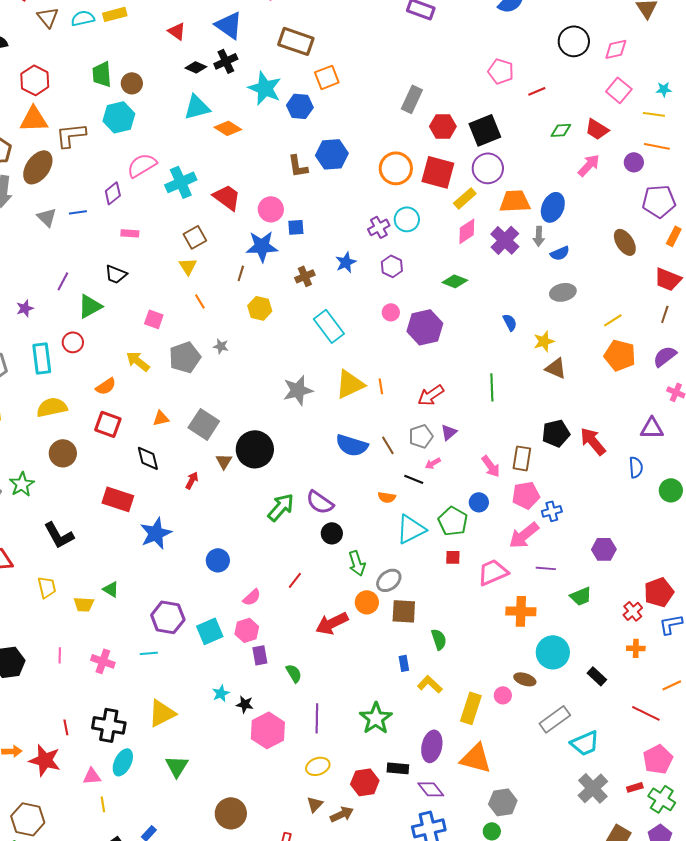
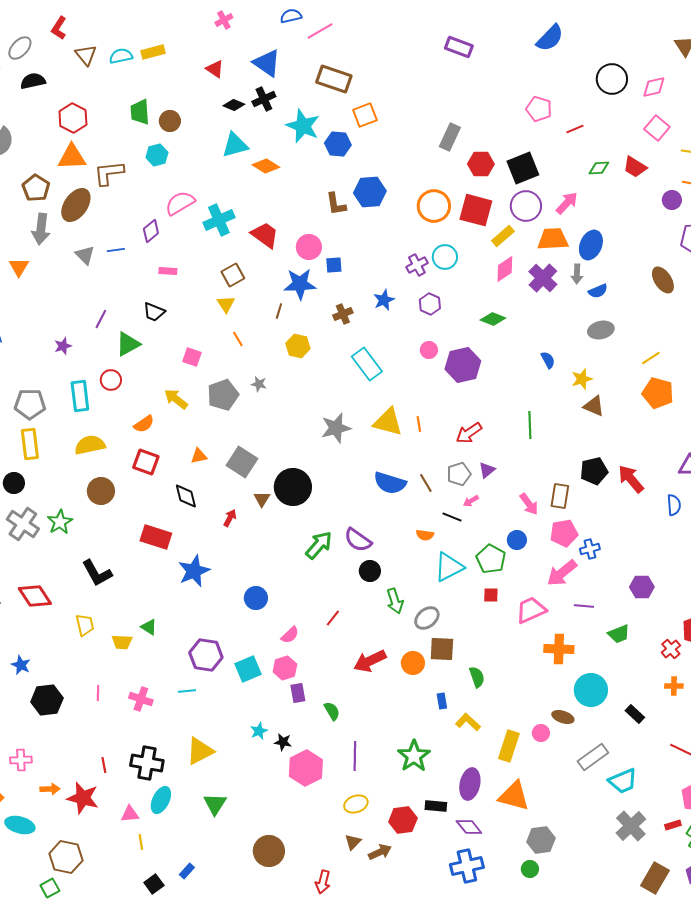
cyan hexagon: (119, 117) -> (157, 155), size x0.7
pink arrow: (589, 165) -> (567, 203), moved
yellow triangle: (350, 384) -> (388, 422), turned 40
orange circle: (367, 602) -> (413, 663), moved

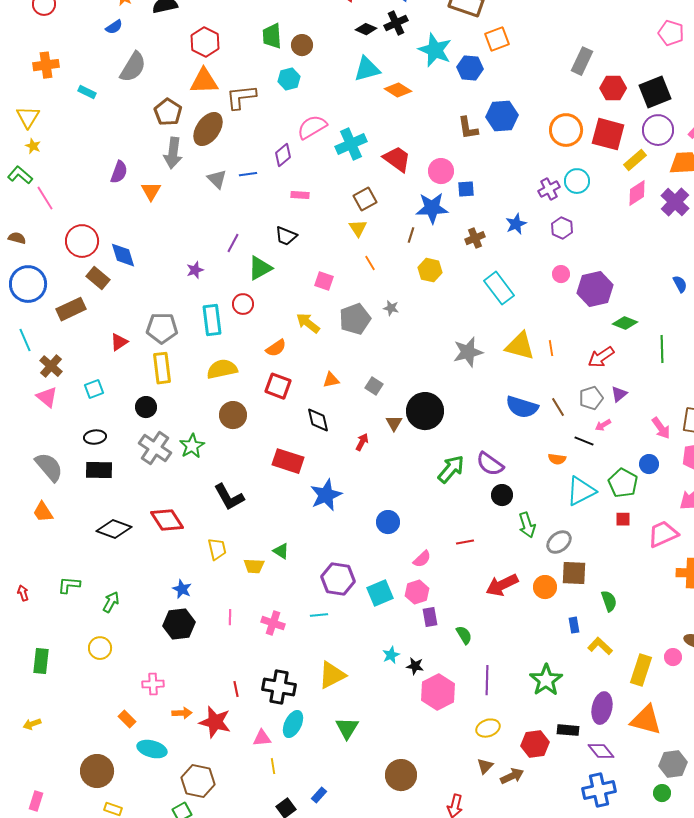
green diamond: (493, 319) -> (625, 323), moved
gray square: (242, 462) -> (374, 386), size x0.6
red line: (333, 618) -> (465, 542), turned 42
blue star: (21, 665) -> (182, 589), moved

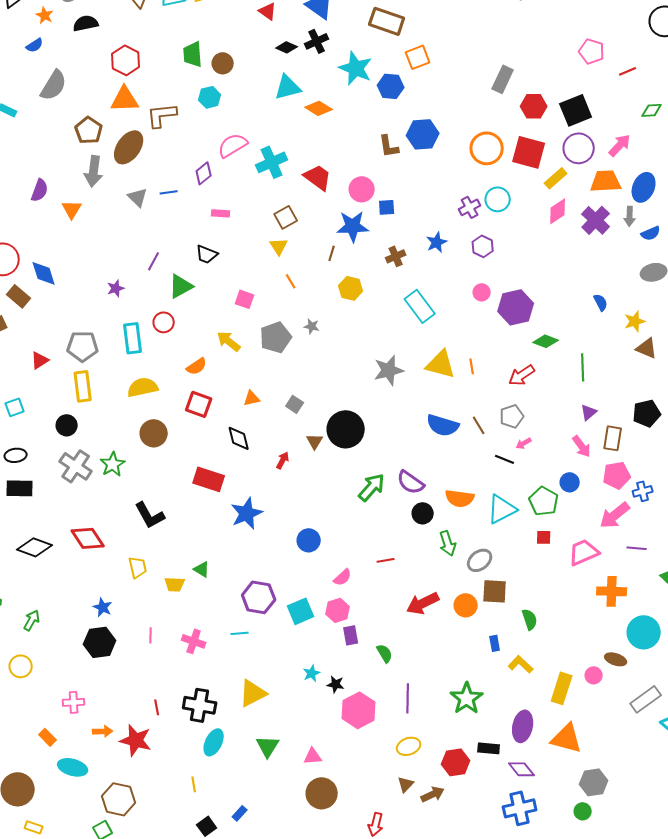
purple triangle: (619, 394) -> (589, 412), moved
orange semicircle: (557, 459) -> (460, 498), moved, size x1.6
pink triangle: (262, 738) -> (313, 756), moved

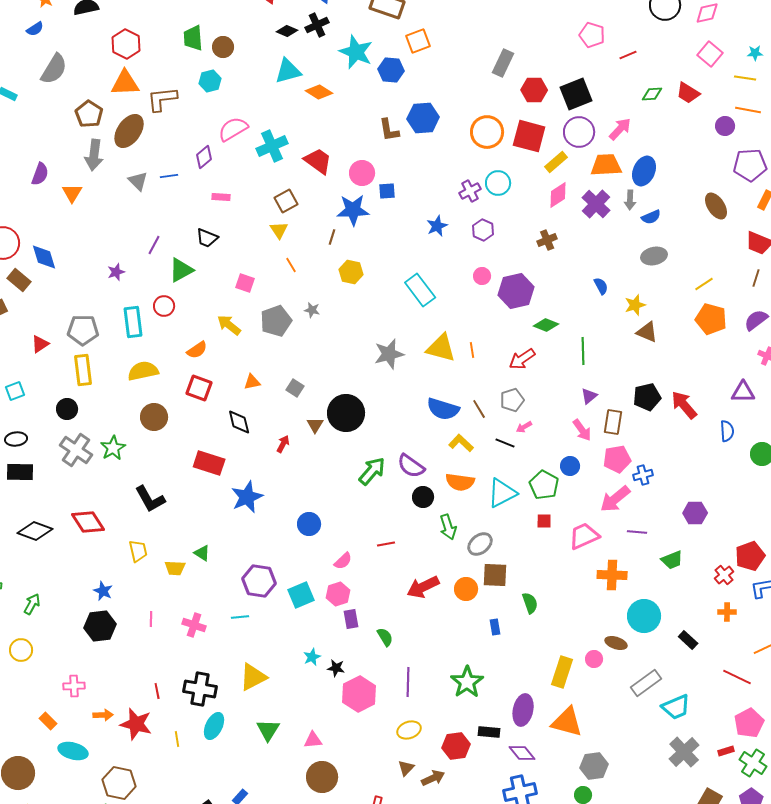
brown cross: (396, 256) -> (547, 240), moved
yellow L-shape: (521, 664) -> (461, 443), moved
yellow line: (194, 784) -> (177, 739), moved

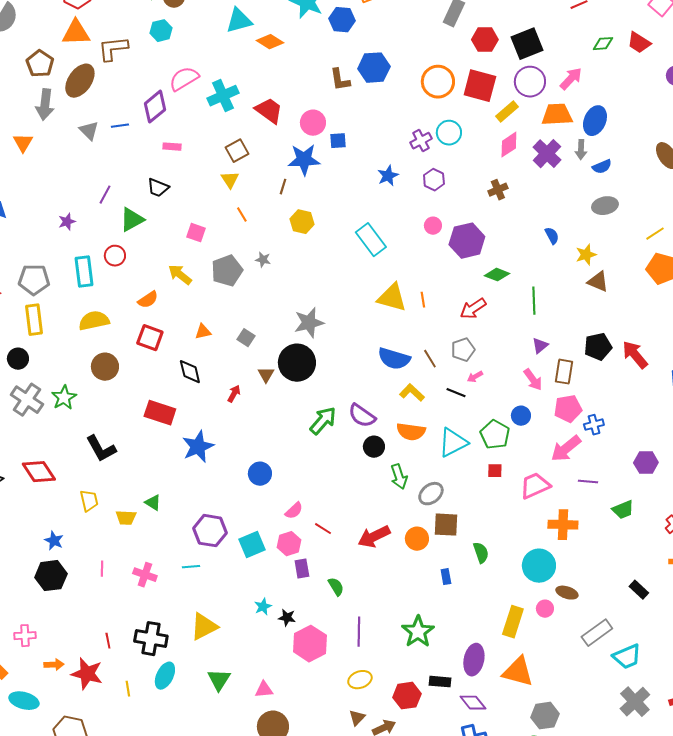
purple diamond: (204, 157) -> (155, 107), size x1.4
gray star: (389, 354) -> (309, 323), moved
red line: (386, 544) -> (323, 529), moved, turned 42
cyan circle: (644, 616) -> (539, 566), moved

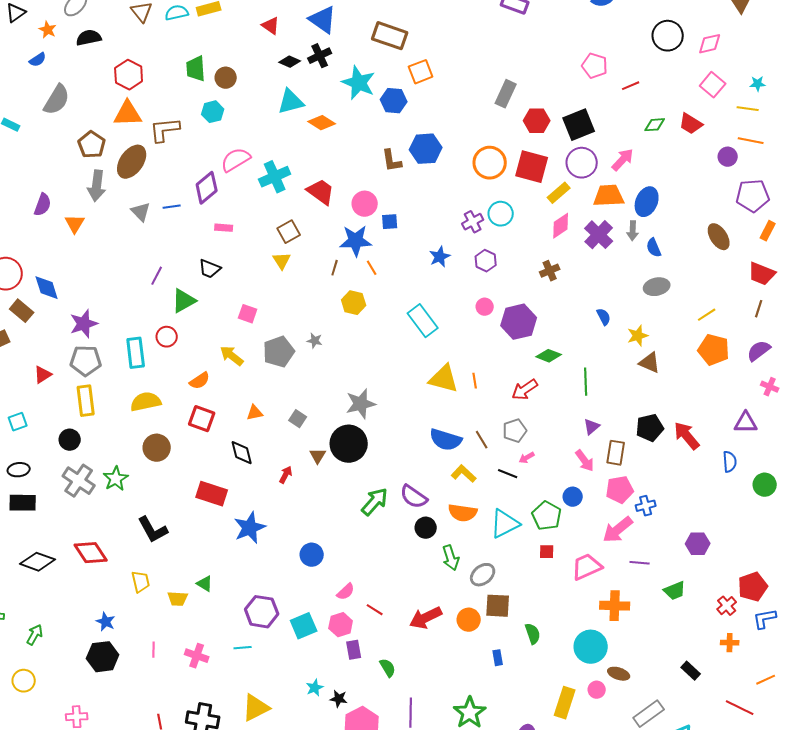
blue semicircle: (602, 167) -> (654, 248), turned 90
orange line: (242, 215) -> (372, 268), moved
purple star: (67, 222) -> (84, 324), moved, size x1.6

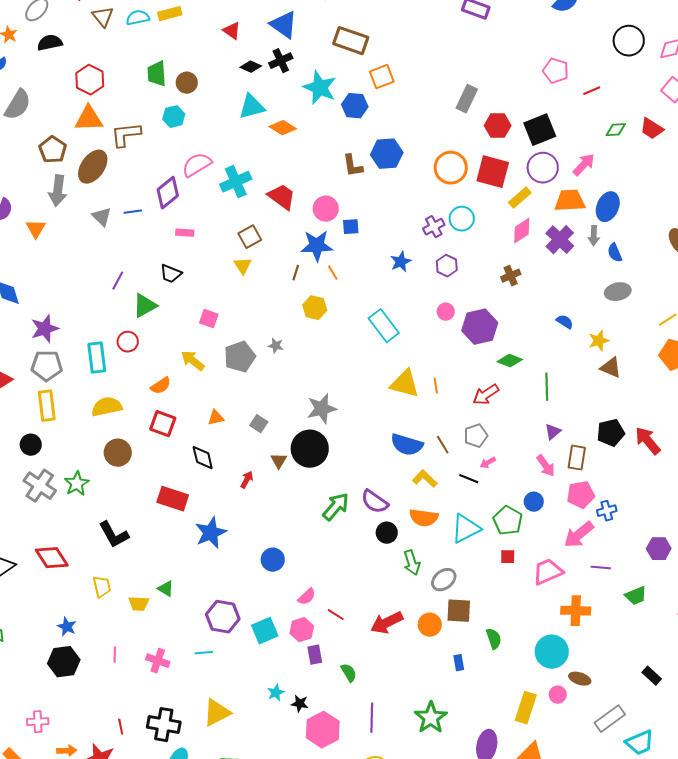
blue semicircle: (604, 317) -> (565, 322), turned -30

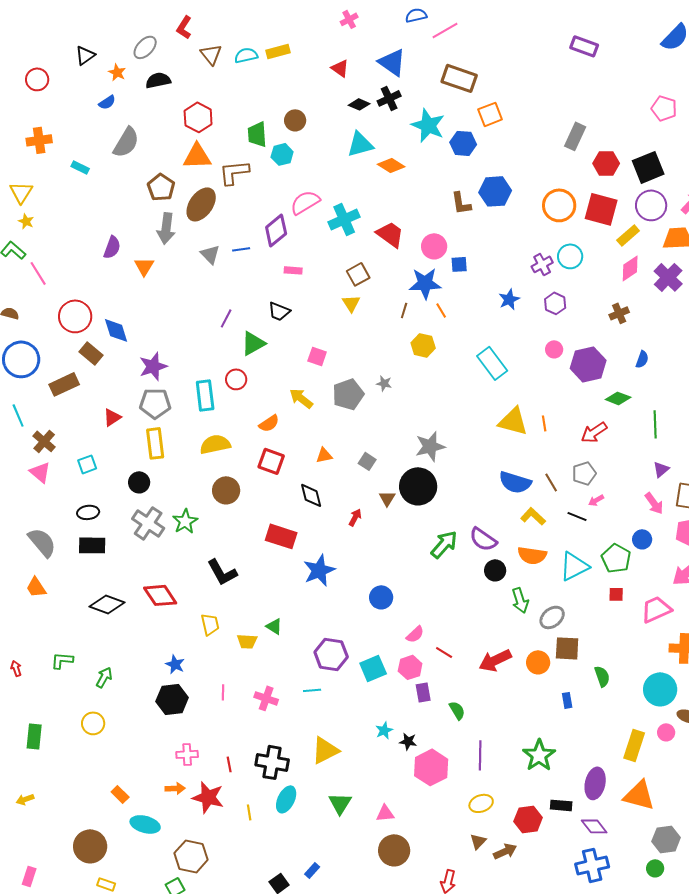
green trapezoid: (157, 74) -> (257, 134), moved
blue semicircle: (565, 322) -> (642, 359), moved, turned 78
pink cross: (38, 722) -> (187, 754), moved

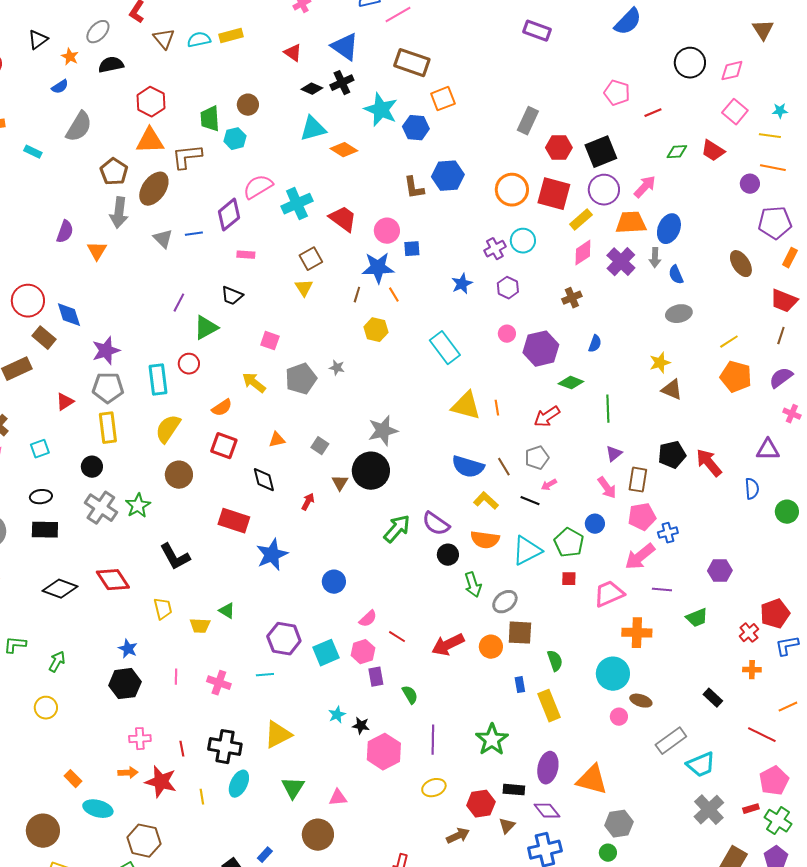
yellow semicircle: (215, 444) -> (168, 429), turned -44
yellow rectangle: (634, 745) -> (549, 706), moved, turned -40
brown triangle: (478, 841) -> (507, 826), moved
brown circle: (394, 850) -> (318, 835), moved

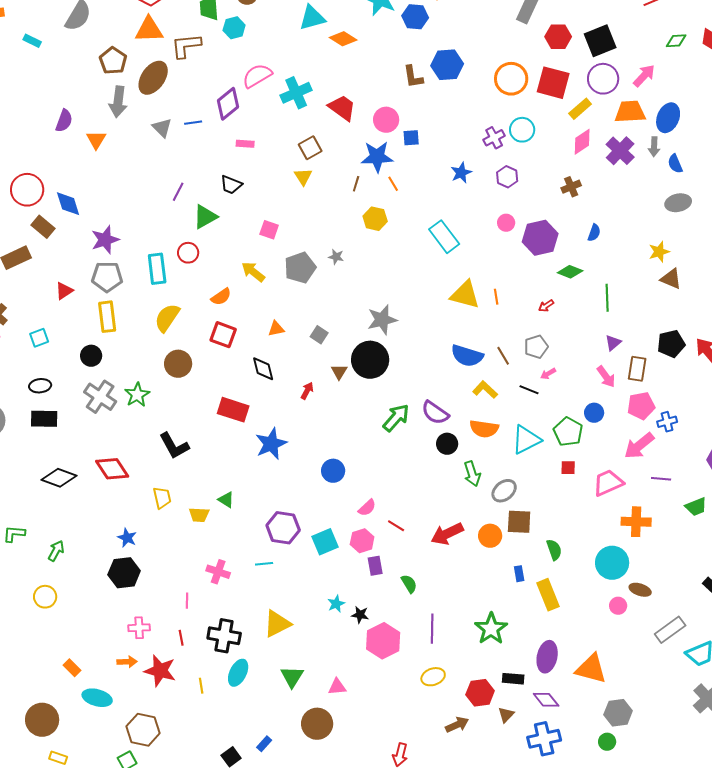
red arrow: (547, 417) -> (546, 306), size x0.6
pink line: (176, 677) -> (187, 601), moved

